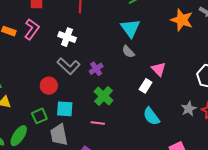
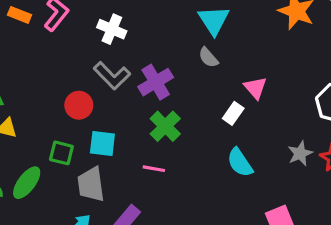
purple cross: (96, 69) -> (156, 82), size x1.5
green square: (39, 116) -> (61, 153), turned 35

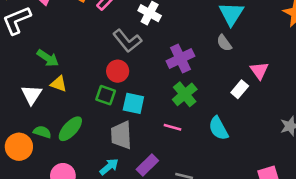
gray L-shape: (112, 76) -> (127, 41), moved
green square: (61, 153) -> (106, 95), moved
cyan semicircle: (240, 163) -> (218, 128), moved

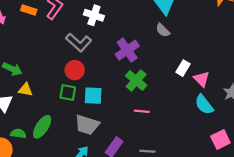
pink triangle: (259, 71) -> (201, 79), moved
pink line: (172, 127) -> (142, 111), moved
cyan semicircle: (218, 128) -> (204, 105), moved
gray trapezoid: (121, 135) -> (87, 125), turned -60

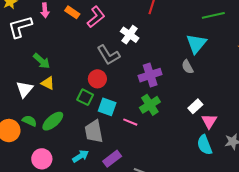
pink line: (142, 111) -> (130, 122), moved
gray trapezoid: (87, 125) -> (94, 132), turned 45

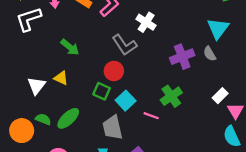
green arrow: (42, 61) -> (70, 47), moved
purple cross: (150, 75) -> (182, 57), moved
cyan square: (107, 107) -> (126, 101), turned 30

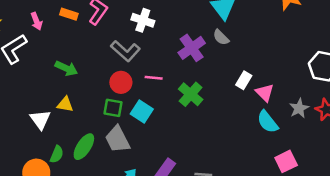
pink line: (151, 116) -> (154, 78), moved
green semicircle: (43, 119) -> (57, 154), turned 105
gray trapezoid: (113, 128) -> (117, 139), moved

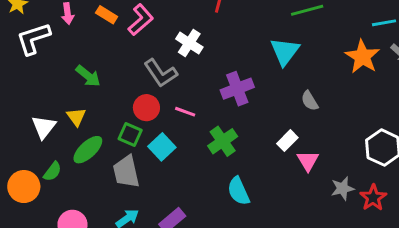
gray semicircle: (221, 37) -> (310, 101), moved
yellow triangle: (65, 104) -> (76, 117), turned 30
cyan semicircle: (268, 122) -> (238, 191), moved
green ellipse: (84, 147) -> (88, 150), moved

